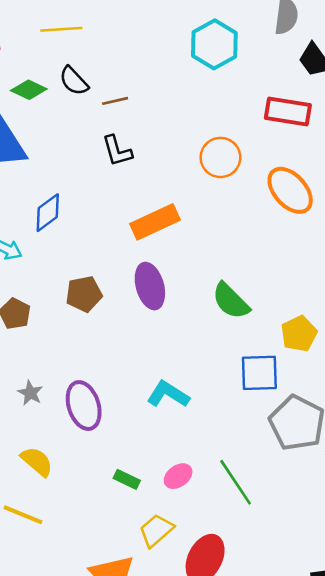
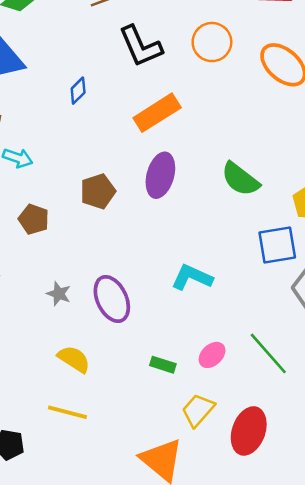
black L-shape: (117, 151) -> (141, 46), moved, size x1.4
blue diamond: (48, 213) -> (78, 91), moved, size x0.7
purple ellipse: (150, 286) -> (160, 175), turned 39

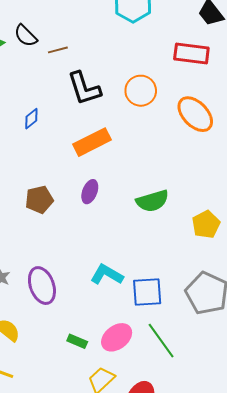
purple ellipse: (160, 175) -> (90, 192), size x0.7
green semicircle: (240, 179) -> (152, 201), turned -60
blue square: (277, 245) -> (147, 292), moved
pink ellipse: (212, 355) -> (117, 337), size x1.4

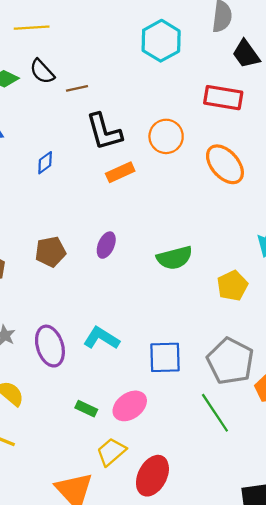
orange rectangle: (92, 142) -> (120, 172), moved, size x0.7
cyan L-shape: (107, 275) -> (101, 338), moved
green line: (161, 341) -> (215, 413), moved

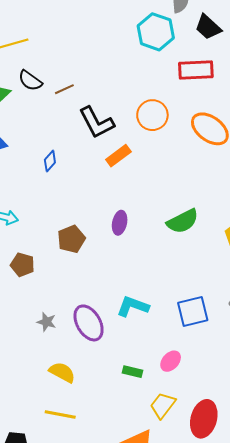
cyan hexagon: (161, 41) -> (156, 32), moved
pink ellipse: (130, 406) -> (171, 361), size x0.7

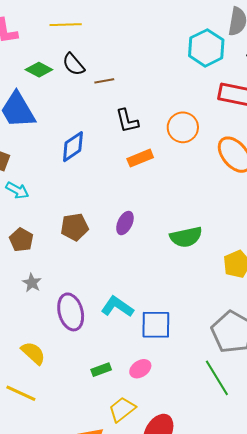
black L-shape: (97, 123) -> (127, 121), size x0.7
blue diamond: (50, 161) -> (73, 147), size x1.5
blue square: (193, 311) -> (156, 325), moved
gray star: (47, 322) -> (32, 283), moved
green rectangle: (133, 372) -> (101, 370), turned -48

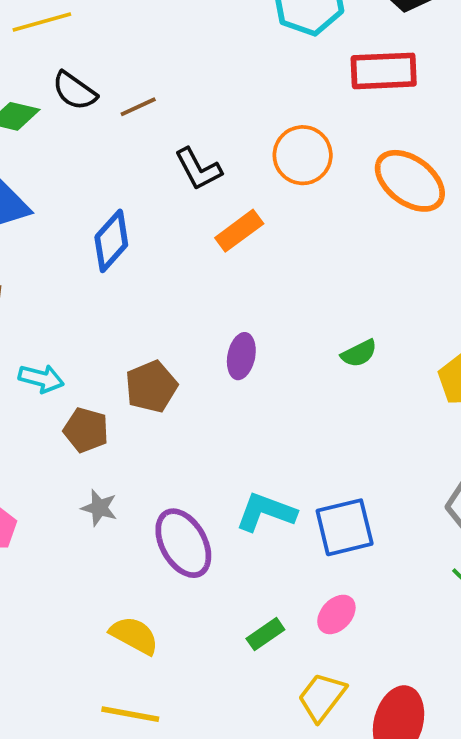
cyan arrow: (17, 190) -> (41, 379), moved
green semicircle: (186, 237) -> (359, 353), size x0.6
brown pentagon: (21, 240) -> (86, 430), moved

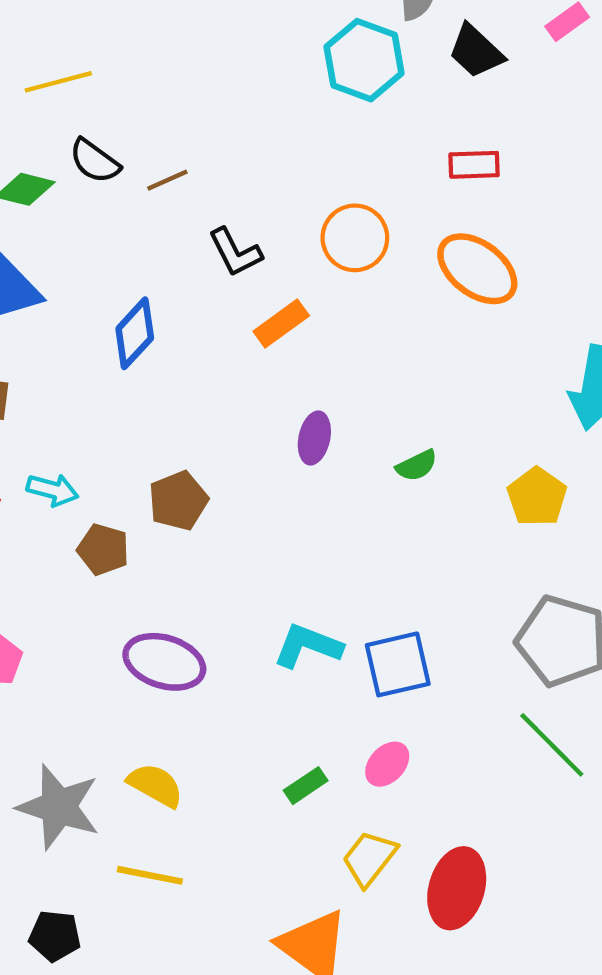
red rectangle: (384, 71) -> (474, 165), moved, size x0.7
purple ellipse: (241, 356) -> (314, 438), moved
gray star: (99, 508) -> (59, 807), moved, size x2.0
purple ellipse: (183, 543) -> (164, 662), moved, turned -44

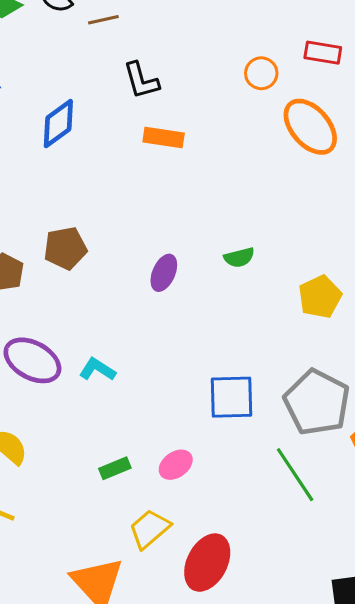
orange circle: (355, 238) -> (261, 73), moved, size x0.7
orange rectangle: (281, 323) -> (164, 137), turned 33
purple ellipse: (314, 438) -> (164, 273), moved
cyan L-shape: (308, 646) -> (97, 369), moved, size x0.7
blue square: (398, 664) -> (232, 397), moved

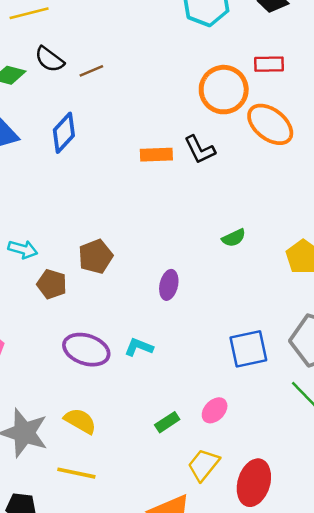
orange circle: (261, 73) -> (224, 90), size x1.8
black L-shape: (141, 80) -> (200, 150), moved
blue diamond: (58, 124) -> (64, 133), moved
purple ellipse: (164, 273) -> (169, 285), moved

